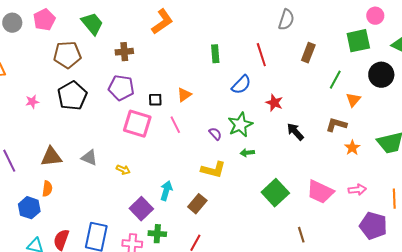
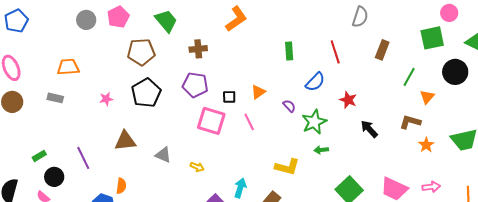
purple semicircle: (215, 134) -> (289, 106), moved
brown triangle: (51, 157) -> (125, 141), moved

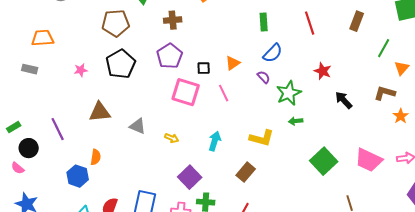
blue semicircle: (315, 82) -> (273, 53), moved
purple pentagon: (195, 85) -> (170, 56), turned 30
cyan arrow: (240, 188) -> (215, 141), moved

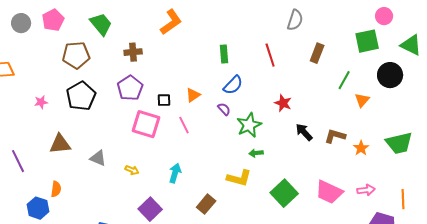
brown L-shape: (385, 93) -> (335, 136), moved
yellow L-shape: (262, 138) -> (239, 178), moved

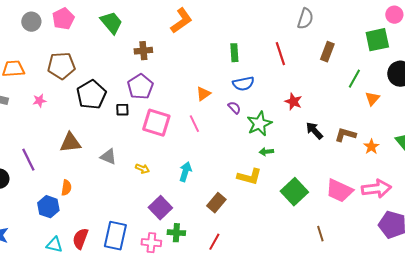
brown pentagon: (76, 55) -> (61, 66), moved
blue semicircle: (233, 85) -> (243, 84), turned 35
black square: (164, 100) -> (122, 110), moved
pink star: (41, 102) -> (39, 101), moved
pink arrow: (366, 190) -> (376, 189), size x1.6

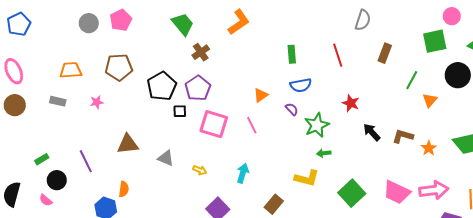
green trapezoid: (111, 23) -> (183, 24), moved
brown cross: (143, 51) -> (201, 52), turned -30
black pentagon: (91, 95) -> (162, 86), moved

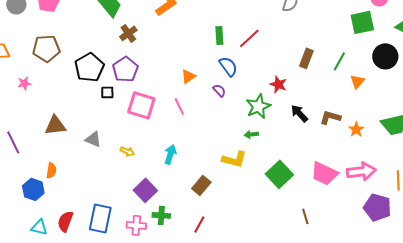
brown rectangle: (385, 53) -> (306, 58), moved
red line: (338, 55) -> (249, 38), moved, turned 65
blue semicircle: (301, 85) -> (228, 66), turned -115
green star: (317, 125) -> (258, 106), moved

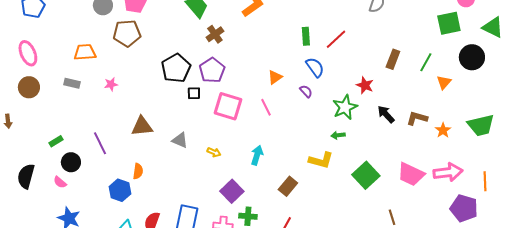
brown pentagon: (46, 48) -> (127, 33), moved

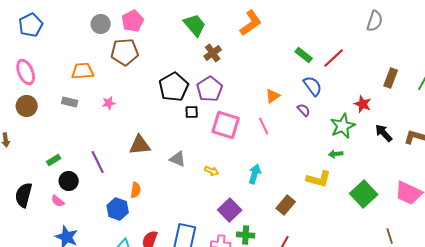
green rectangle: (306, 36) -> (304, 55), turned -48

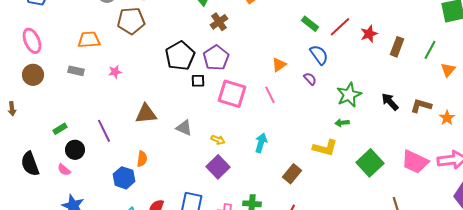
red star: (363, 104) -> (369, 34), moved, turned 30
black semicircle: (24, 195) -> (30, 164), turned -35
purple square: (230, 210) -> (218, 167), moved

